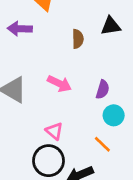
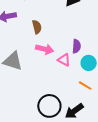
brown semicircle: (78, 39) -> (37, 27), moved
pink triangle: (54, 131) -> (64, 60), moved

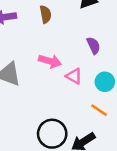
brown semicircle: (37, 27) -> (46, 14), moved
purple semicircle: (76, 46) -> (93, 46), moved, turned -32

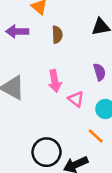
pink arrow: (50, 61) -> (55, 81), turned 55

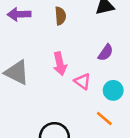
purple semicircle: (100, 72) -> (106, 53), turned 54

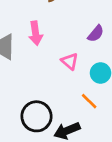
pink arrow: (60, 64) -> (36, 33), moved

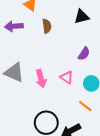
pink arrow: (36, 33) -> (41, 79), moved

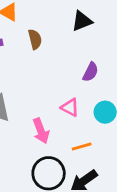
pink arrow: (41, 79) -> (41, 131), moved
orange line: (85, 106) -> (82, 146), moved, turned -48

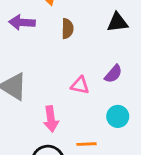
pink triangle: (70, 107) -> (80, 85), moved, turned -30

